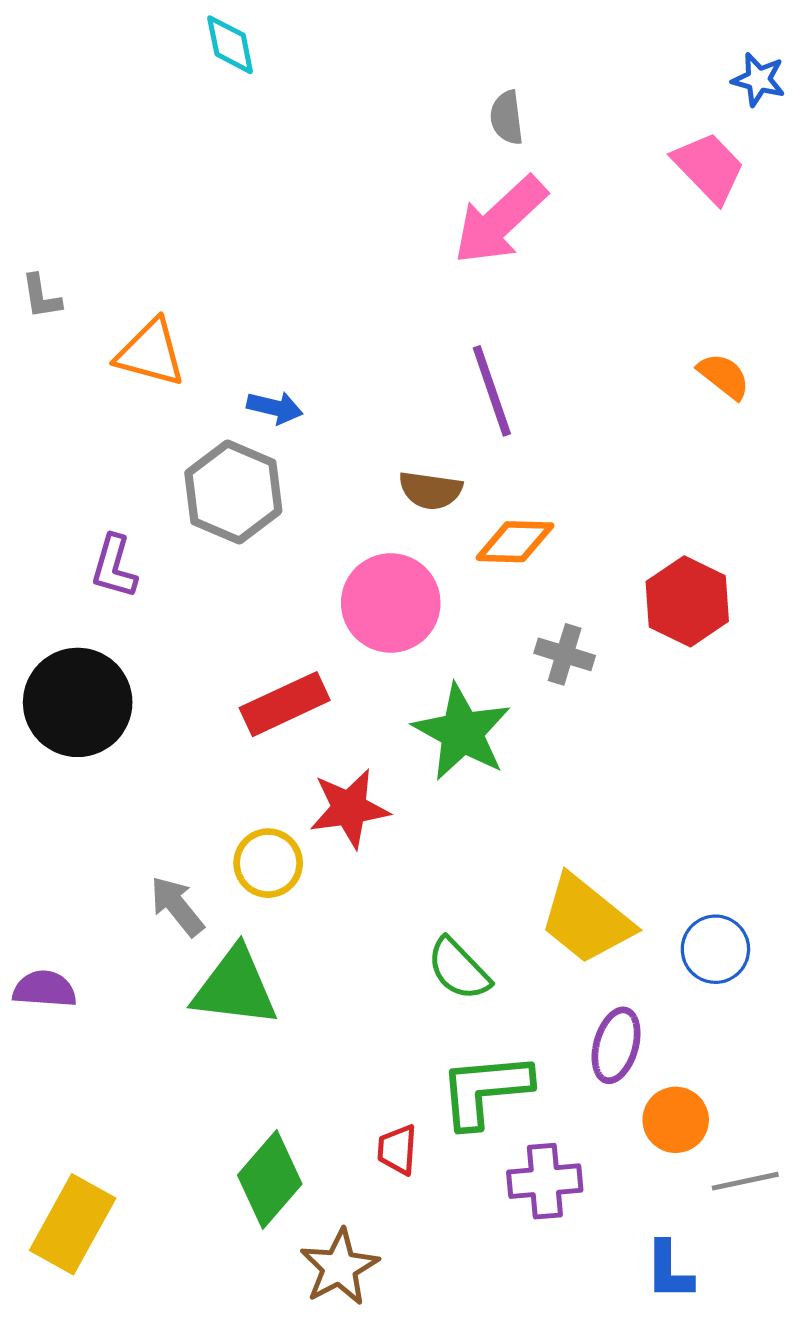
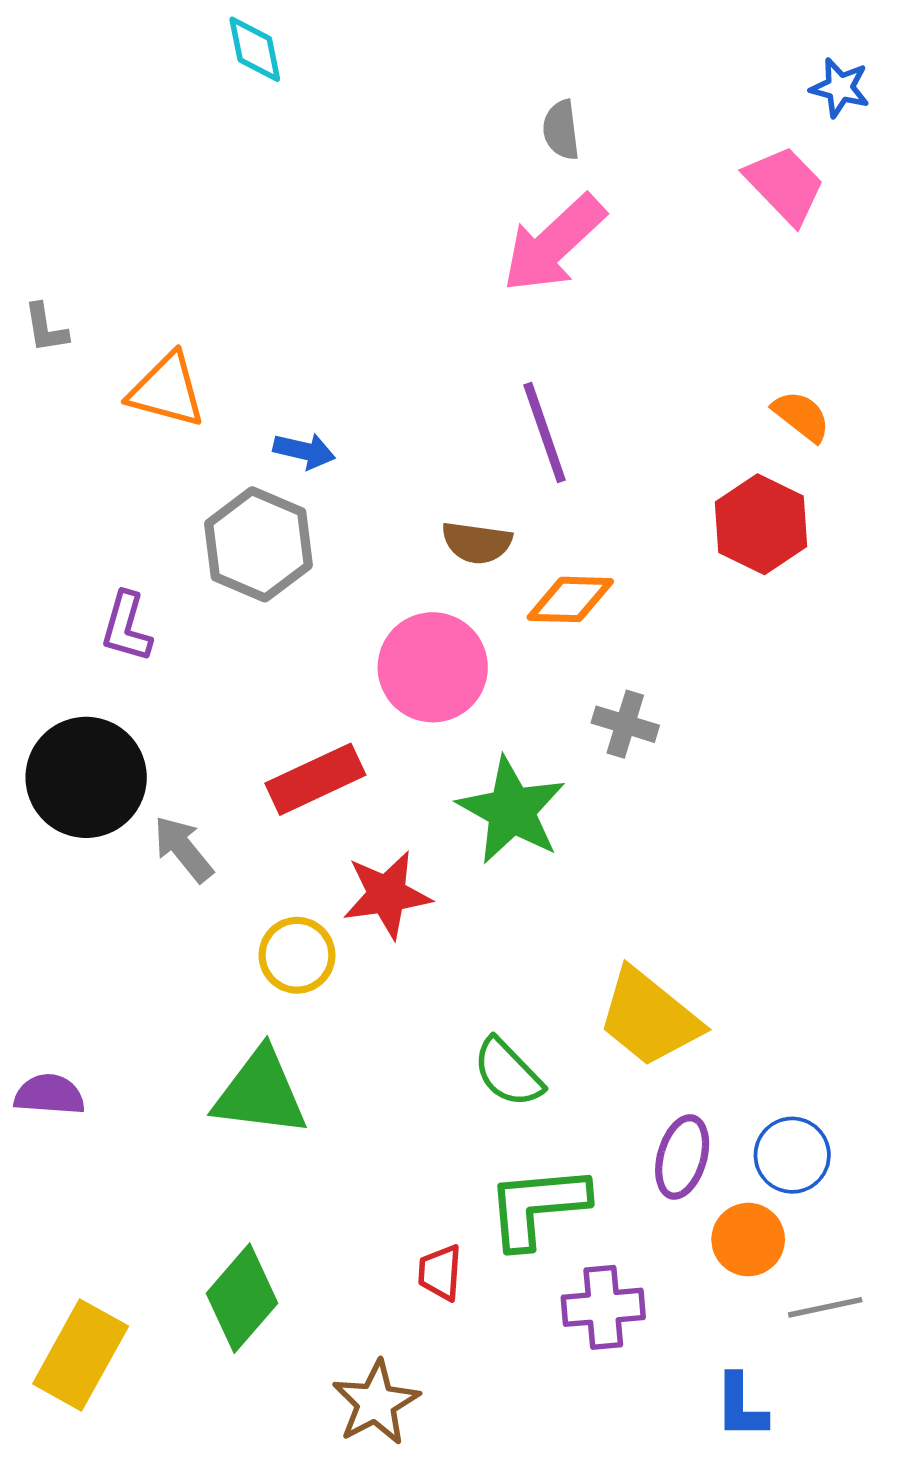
red hexagon: (687, 601) -> (761, 524), moved
gray arrow: (177, 906) -> (183, 849), moved
blue circle: (715, 949) -> (792, 1155), moved
green diamond: (270, 1179) -> (242, 1298), moved

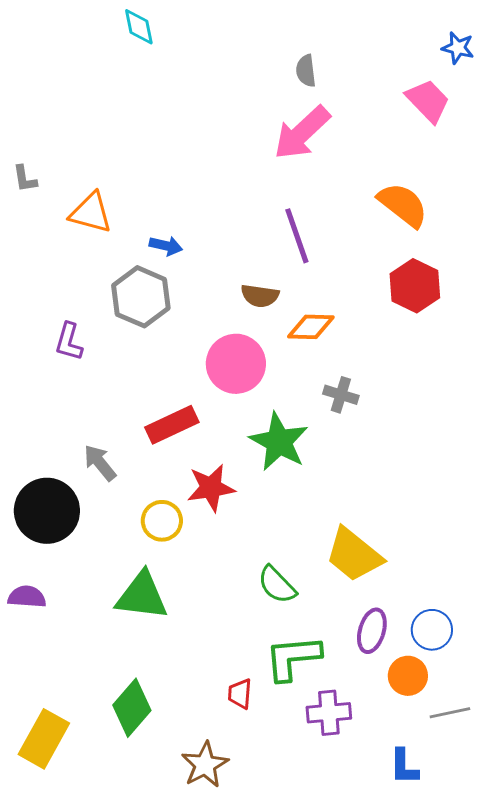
orange semicircle: (801, 416) -> (403, 205), moved, size x1.6
black circle: (86, 777) -> (47, 511), moved

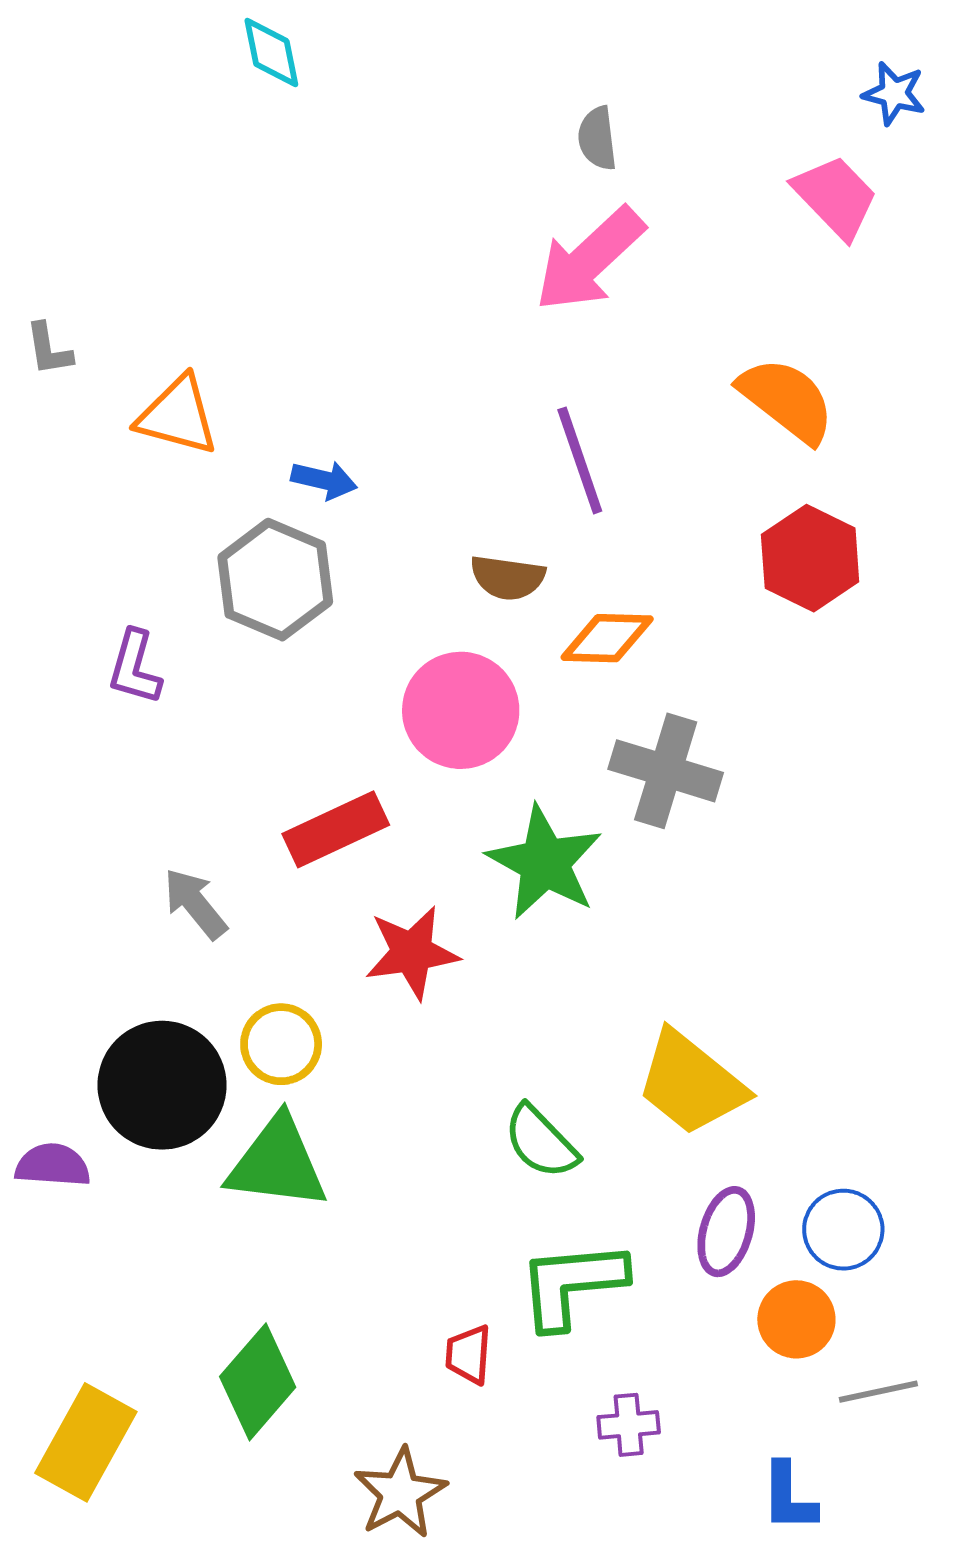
gray cross: (341, 395) -> (666, 771), size x1.6
black circle: (47, 511) -> (162, 1085), moved
yellow circle: (162, 521) -> (281, 1044), moved
purple cross: (329, 713) -> (629, 1425), moved, size x0.7

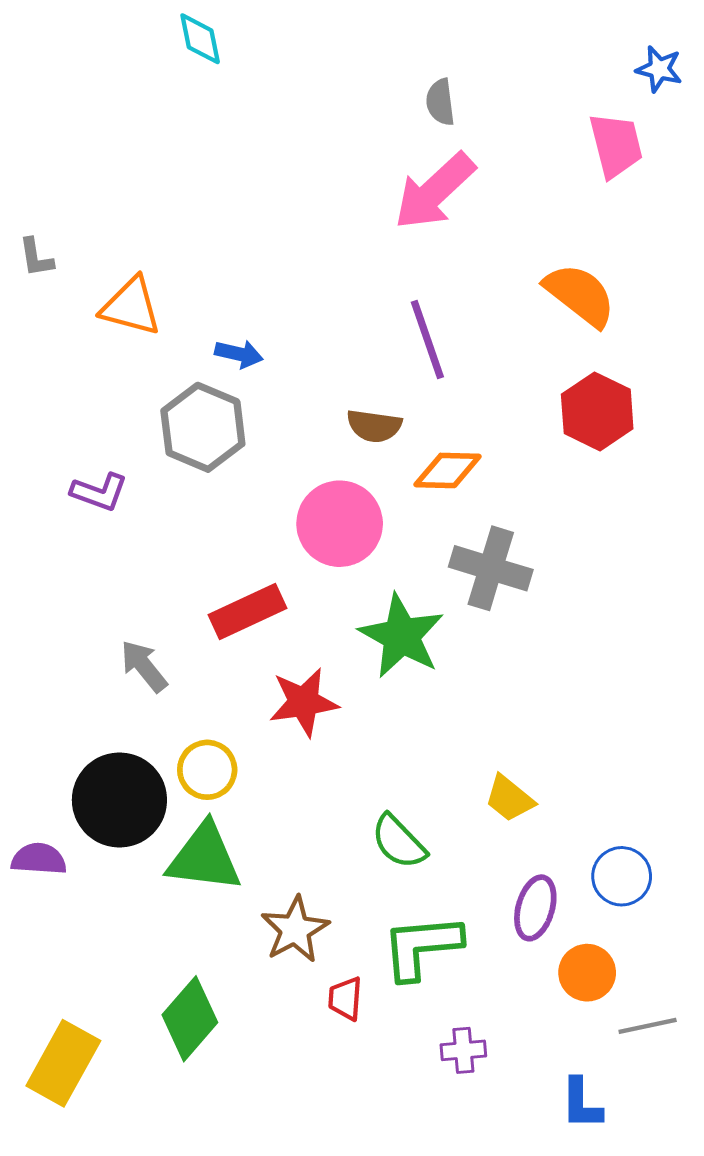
pink trapezoid: (835, 197) -> (616, 145), turned 30
purple L-shape: (135, 667) -> (99, 492), turned -86
yellow trapezoid: (691, 1083) -> (509, 799), size x0.6
blue circle: (843, 1230) -> (622, 876), moved
brown star: (400, 1493) -> (295, 930), moved

